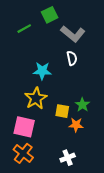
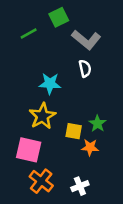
orange cross: (23, 153) -> (41, 181), moved

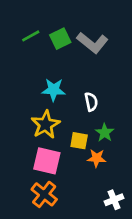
green square: (59, 17) -> (60, 39), moved
white semicircle: (85, 69) -> (91, 102), moved
pink square: (29, 150) -> (47, 161), moved
white cross: (80, 186) -> (114, 200), moved

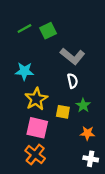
gray L-shape: (93, 43) -> (73, 56), moved
cyan star: (54, 90) -> (24, 71), moved
orange star: (97, 158) -> (87, 133), moved
white cross: (114, 200) -> (91, 159), turned 32

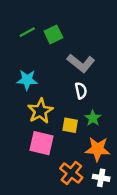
orange star: (87, 133) -> (98, 149), size x1.5
orange cross: (35, 155) -> (71, 173), moved

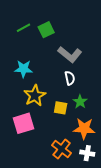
pink square: (41, 143) -> (23, 123), moved, turned -30

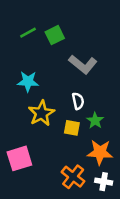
white semicircle: (70, 78) -> (78, 101), moved
pink square: (23, 123) -> (19, 158), moved

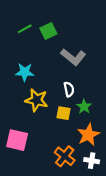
yellow star: (41, 113) -> (37, 100), turned -30
orange star: (100, 152) -> (88, 135), turned -30
pink square: (19, 158) -> (17, 140), turned 30

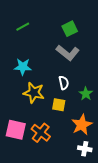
green square: (48, 31) -> (70, 29), moved
green star: (84, 107) -> (86, 94), moved
orange cross: (65, 156) -> (41, 133), moved

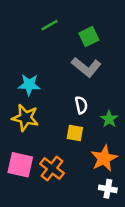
green line: (23, 27) -> (49, 25), moved
yellow star: (34, 93) -> (25, 118), moved

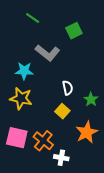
green line: (49, 25) -> (33, 18), moved, turned 64
gray L-shape: (86, 67) -> (47, 53), moved
yellow square: (75, 133) -> (62, 111), turned 32
white cross: (108, 189) -> (61, 158), moved

